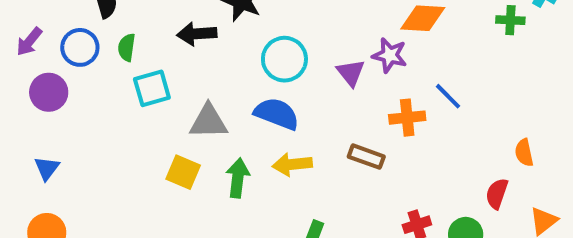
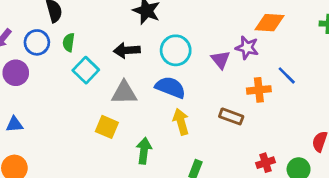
black arrow: (197, 34) -> (127, 50), moved
cyan square: (152, 88) -> (86, 70), turned -30
yellow arrow: (292, 164) -> (181, 122), turned 80
blue triangle: (47, 168) -> (14, 124), turned 48
green arrow: (238, 178) -> (144, 151), moved

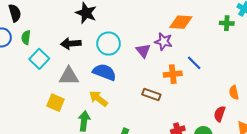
yellow arrow: (181, 122) -> (98, 99), moved, turned -36

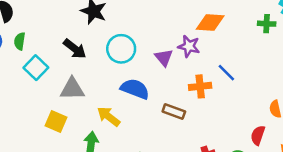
black arrow: (71, 44) -> (75, 49), turned -138
blue semicircle: (104, 72) -> (135, 89), moved

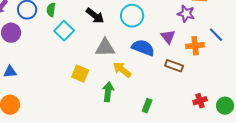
purple triangle: (164, 58) -> (168, 37), moved
gray triangle: (72, 89) -> (105, 48), moved

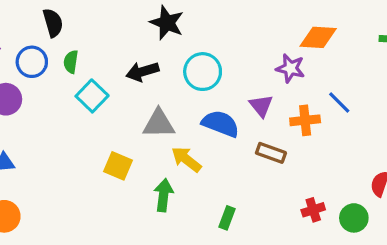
black arrow: (95, 16) -> (142, 72), turned 126

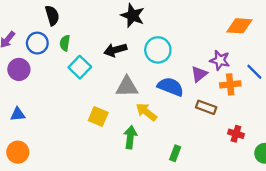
purple star: (290, 68) -> (220, 60), moved
purple triangle: (261, 106) -> (199, 74), turned 30
red cross: (313, 210) -> (236, 134), moved, turned 35

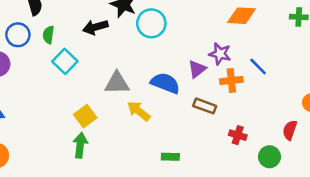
black arrow: (115, 50) -> (95, 27), moved
cyan circle: (158, 50) -> (151, 23), moved
yellow square: (98, 117) -> (85, 116), turned 30
green arrow: (130, 137) -> (80, 145), moved
green rectangle: (175, 153) -> (170, 157), turned 70

